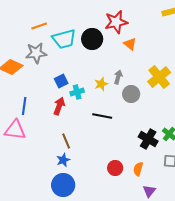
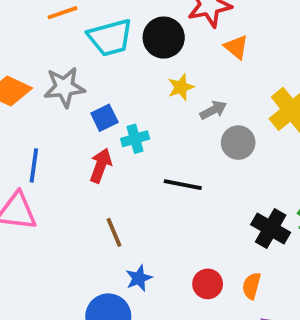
gray star: (36, 53) -> (64, 87), moved
gray arrow: (118, 77) -> (213, 110), turned 48
yellow star: (101, 84) -> (181, 87), moved
blue star: (63, 160) -> (139, 278), moved

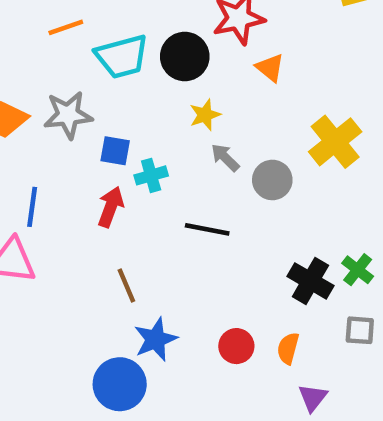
gray arrow: (213, 110) -> (225, 158), moved, turned -108
blue square: (104, 118) -> (115, 151), turned 36
blue star: (139, 278) -> (156, 339), size x1.4

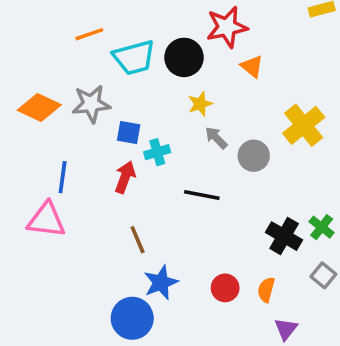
gray square: (360, 330) -> (323, 275), turned 35

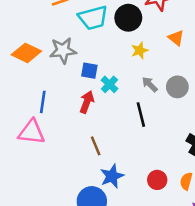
orange triangle: (252, 66) -> (176, 38), moved
gray arrow: (216, 138) -> (150, 84), moved
cyan cross: (157, 152) -> (109, 84), turned -30
black line: (202, 195) -> (141, 115), turned 65

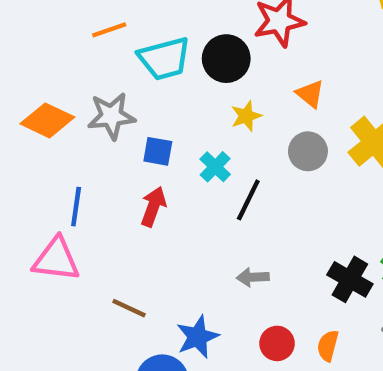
cyan cross: (109, 84) -> (215, 167), moved
gray arrow: (150, 84) -> (253, 277), moved, turned -48
gray circle: (177, 87) -> (308, 151), moved
black line: (141, 115) -> (248, 200), moved, turned 40
brown line: (96, 146) -> (129, 308), moved, turned -42

